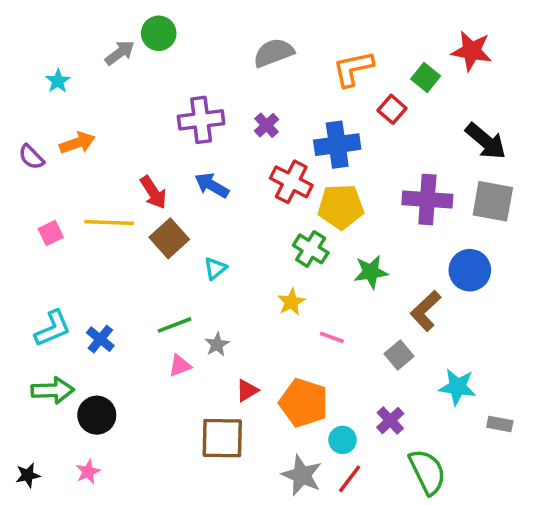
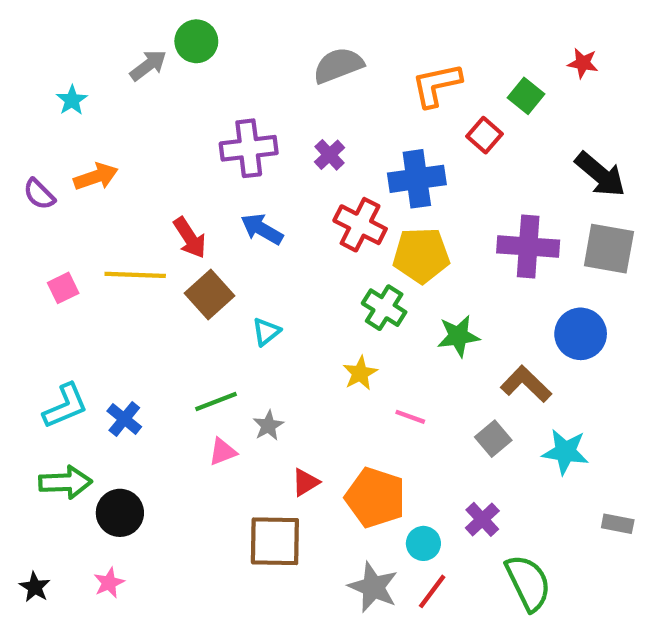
red star: (472, 51) -> (583, 63), size x0.6
brown L-shape: (426, 311) -> (526, 384), turned 87
cyan star: (457, 387) -> (565, 452), moved
black star: (28, 475) -> (35, 587), turned -30

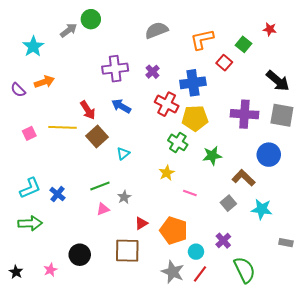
cyan star: (72, 100) -> (33, 46), size x1.5
black circle: (120, 513) -> (80, 255), moved

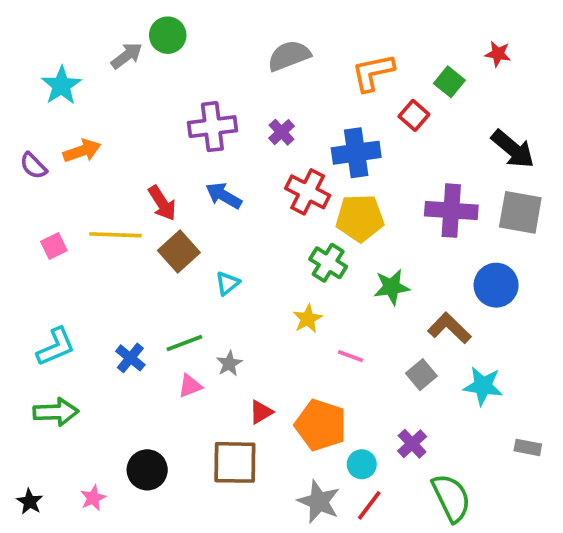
blue cross: (57, 194) -> (130, 358), moved

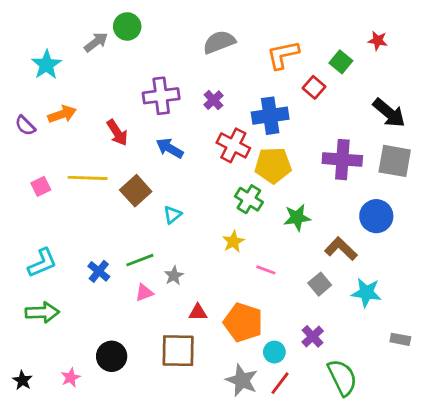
red arrow: (162, 203) -> (117, 133), moved
red triangle: (261, 412) -> (198, 312), turned 30

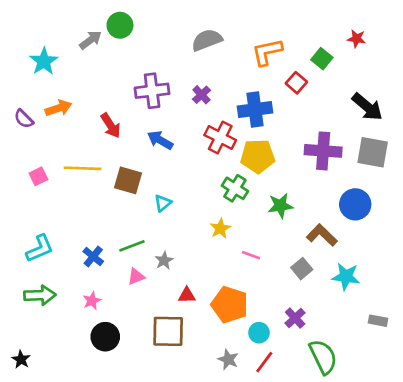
brown square: (136, 191) -> (128, 180), turned -32
pink star: (71, 378) -> (92, 301), moved
gray star: (242, 380) -> (228, 359), size x0.7

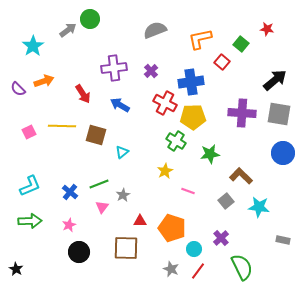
black arrow: (367, 107) -> (275, 80), turned -80
blue circle: (355, 204) -> (283, 153), moved
pink triangle: (136, 277) -> (102, 207), turned -32

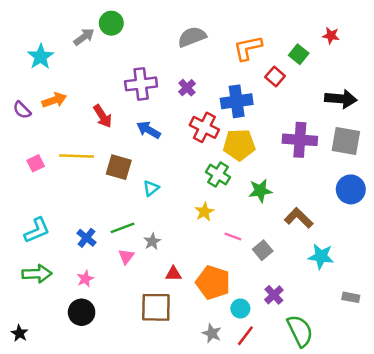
black arrow: (275, 80) -> (341, 99), turned 45
gray square: (226, 201) -> (263, 250), moved
black circle: (79, 252) -> (82, 312), moved

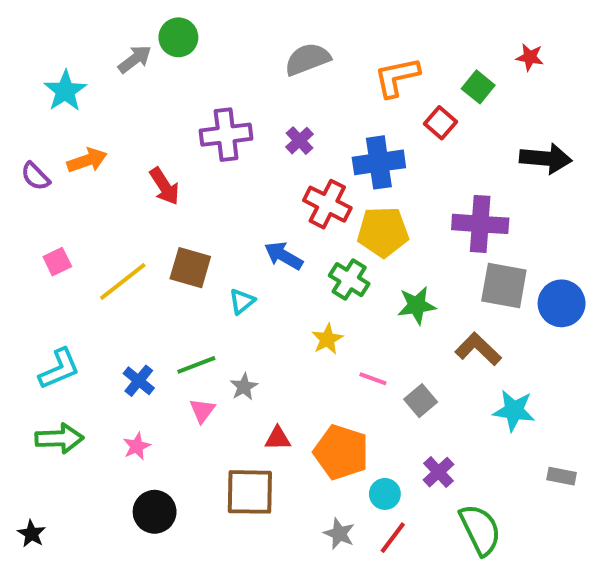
blue arrow: (149, 130) -> (284, 256), moved
gray square: (346, 141) -> (504, 285), moved
yellow line: (77, 156) -> (123, 282), moved, turned -40
black circle: (82, 312) -> (155, 512), moved

